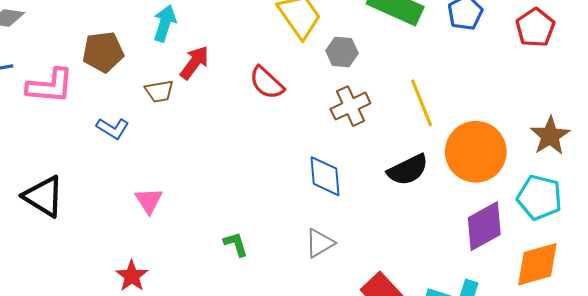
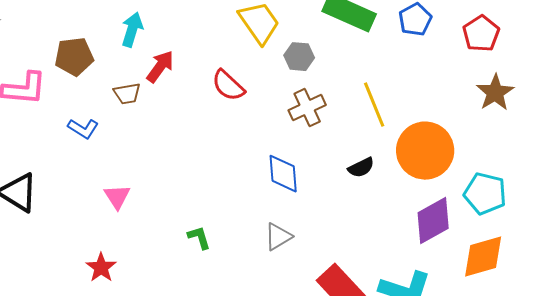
brown star: (550, 136) -> (495, 93), moved
black semicircle: (408, 170) -> (361, 168), size x0.7

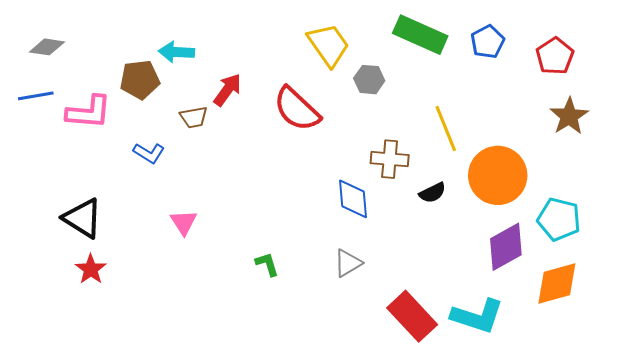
cyan arrow: (132, 30) -> (176, 52), moved, turned -104
red semicircle: (228, 86) -> (297, 109), size x1.4
brown cross: (307, 108) -> (390, 159), moved, turned 30
red star: (101, 268) -> (91, 269), moved

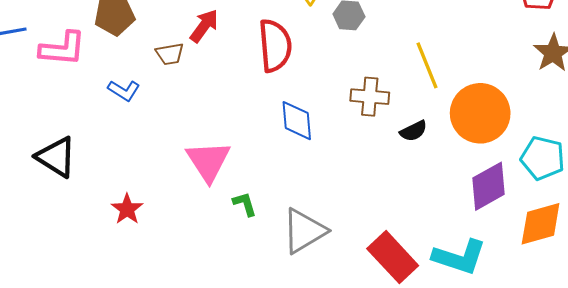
red semicircle: (297, 109) -> (275, 46), turned -138
blue diamond: (353, 199) -> (297, 121), moved
pink triangle: (184, 222) -> (208, 161), moved, size x1.6
gray triangle: (348, 263) -> (304, 231), moved, size x1.6
red star: (91, 269) -> (127, 209), moved

